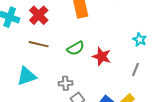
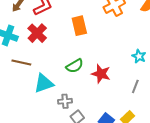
brown line: (39, 44) -> (21, 62), moved
cyan triangle: (26, 76) -> (44, 83), moved

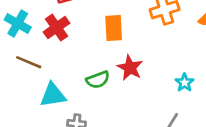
red star: (101, 74) -> (130, 68), moved

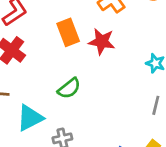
red star: (130, 68) -> (102, 42), moved

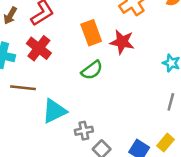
green semicircle: (69, 88) -> (92, 70), moved

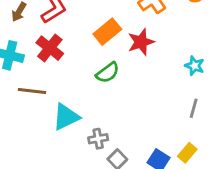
orange rectangle: (91, 33) -> (107, 32), turned 70
red star: (122, 42) -> (141, 42), turned -30

